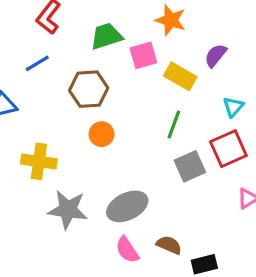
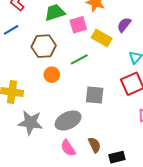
green line: (174, 125) -> (79, 59), moved, turned 42
gray square: (190, 166) -> (95, 95), moved, turned 30
brown semicircle: (169, 245) -> (95, 145), turned 42

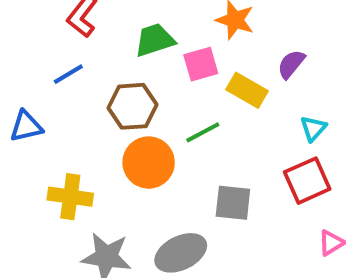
orange circle: (52, 75) -> (149, 163), size x1.6

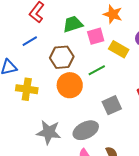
yellow cross: (70, 197) -> (27, 89), moved
gray square: (233, 203) -> (112, 105), turned -30

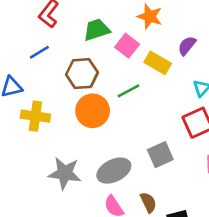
pink square: (96, 36) -> (127, 46), turned -36
gray square: (112, 105) -> (160, 155), moved

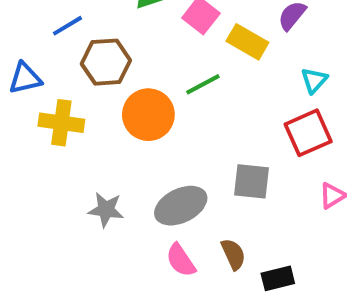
brown hexagon: (82, 74) -> (106, 62), moved
gray square: (160, 155) -> (252, 181), turned 30
gray star: (65, 173) -> (106, 210), size x0.7

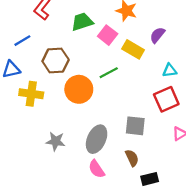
blue line: (68, 26) -> (22, 41), moved
cyan triangle: (314, 80) -> (170, 70), turned 40
gray ellipse: (181, 206) -> (97, 139), turned -40
brown semicircle: (233, 254) -> (132, 158), moved

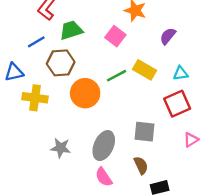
green trapezoid: (82, 22) -> (71, 30), moved
blue line: (22, 41) -> (36, 42), moved
yellow rectangle: (133, 49) -> (144, 70), moved

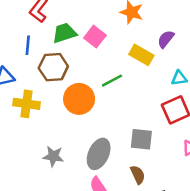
pink square: (115, 36) -> (95, 37), moved
blue line: (36, 42) -> (28, 45), turned -54
yellow rectangle: (144, 70) -> (141, 55), moved

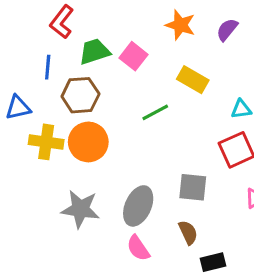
purple semicircle: (166, 39) -> (227, 30), moved
orange circle: (79, 99) -> (88, 142), moved
gray star: (53, 156) -> (80, 209), size x1.4

